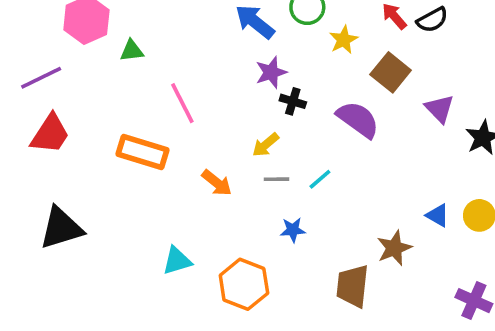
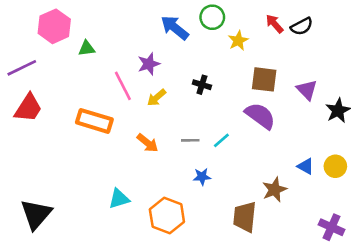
purple star: (271, 72) -> (149, 64), moved
brown square: (391, 72) -> (264, 79), moved, turned -32
purple semicircle: (358, 119) -> (260, 116), moved
yellow arrow: (266, 145) -> (157, 98), moved
black triangle: (61, 228) -> (36, 214), moved, turned -32

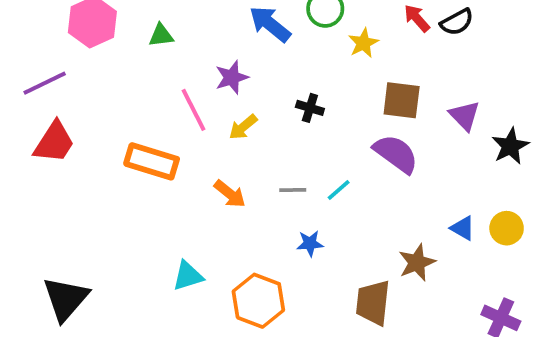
green triangle: (87, 48) -> (161, 35), moved

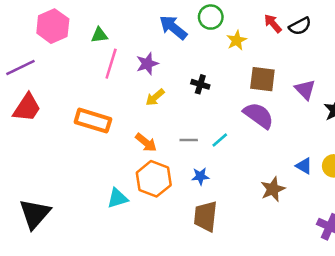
pink line: (194, 110) -> (111, 64), moved, turned 44
orange hexagon: (258, 301) -> (154, 179), moved
brown trapezoid: (373, 303) -> (206, 216), moved

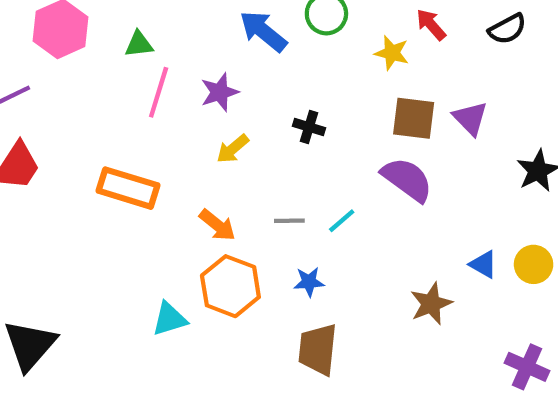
black semicircle: (300, 26) -> (507, 29), moved
yellow star: (237, 40) -> (392, 53), moved, turned -30
purple triangle: (305, 90) -> (470, 118), moved

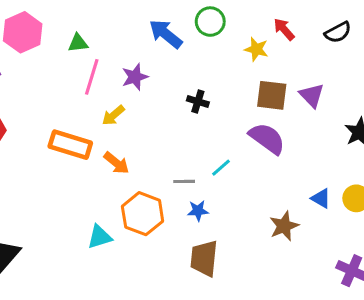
yellow arrow: (233, 149) -> (113, 115), moved
gray line: (289, 221) -> (184, 181), moved
orange arrow: (217, 225) -> (116, 163), moved

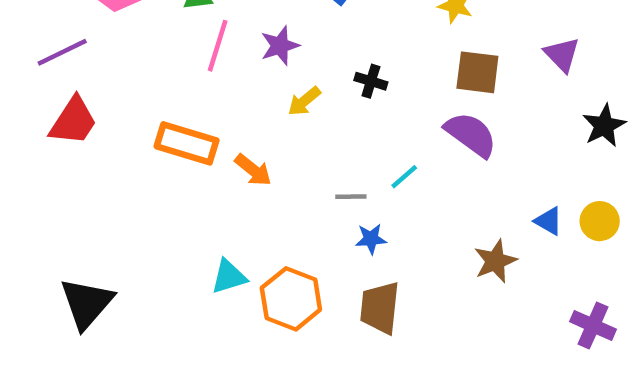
purple triangle: (312, 95) -> (562, 55), moved
yellow arrow: (113, 115) -> (304, 101), moved
orange hexagon: (143, 214) -> (291, 299), moved

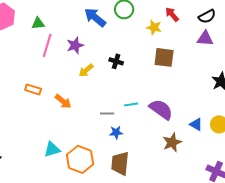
purple triangle: (562, 55) -> (205, 38), moved, turned -42
purple semicircle: (471, 134) -> (161, 109), moved
orange rectangle: (187, 143) -> (33, 89), size x0.6
cyan line: (404, 177) -> (131, 104), turned 32

